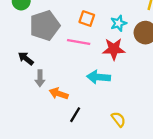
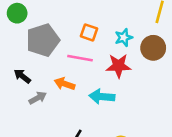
gray arrow: (40, 78) -> (38, 98), turned -119
orange arrow: (59, 94) -> (65, 84), moved

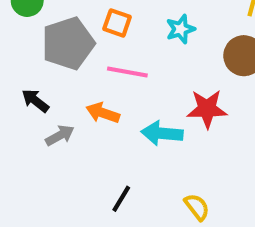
orange square: (89, 32) -> (117, 23), moved
cyan star: (124, 38) -> (180, 29), moved
red star: (119, 66) -> (207, 109), moved

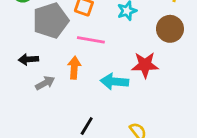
black arrow: (35, 101) -> (28, 59), turned -42
orange arrow: (103, 113) -> (74, 68), turned 75

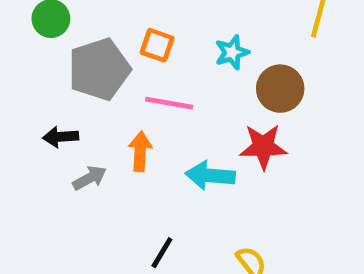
brown circle: (170, 29) -> (280, 89), moved

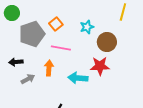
orange square: (157, 45) -> (56, 24), turned 32

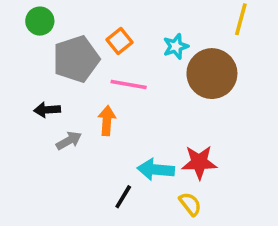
brown circle: (107, 42) -> (212, 74), size x1.4
red star: (100, 66) -> (199, 162), moved
cyan arrow: (78, 78) -> (156, 170), moved

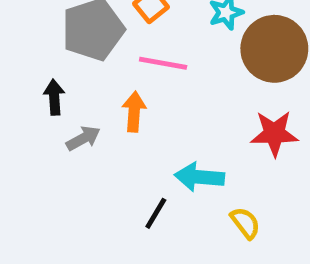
black arrow: (47, 110) -> (54, 97), turned 90
red star: (199, 162) -> (274, 133), moved

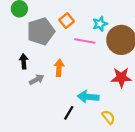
pink line: (163, 63) -> (85, 41), moved

